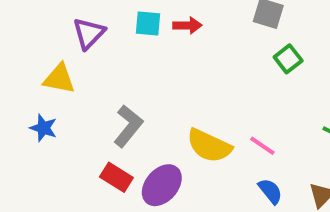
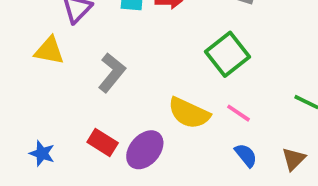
green square: (288, 59) -> (228, 54), moved, size x1.6
gray L-shape: (128, 126) -> (112, 73), moved
blue star: (43, 128) -> (42, 153), moved

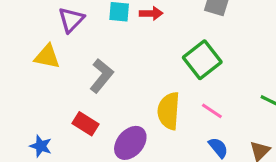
yellow semicircle: (189, 113) -> (169, 111), turned 69
red rectangle: (103, 142) -> (86, 124), moved

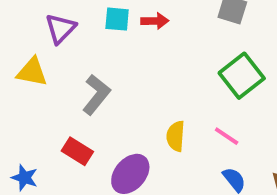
green square: (202, 60) -> (242, 76), moved
yellow semicircle: (169, 111) -> (176, 136), size x0.7

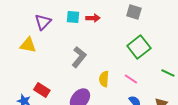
gray L-shape: (96, 95) -> (79, 57), moved
red rectangle: (77, 151) -> (42, 90), moved

